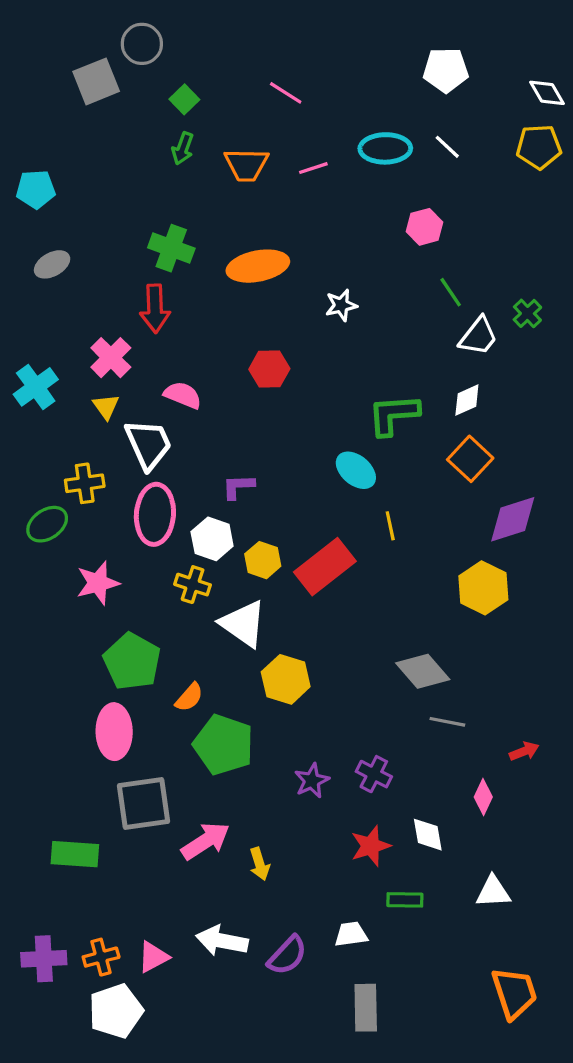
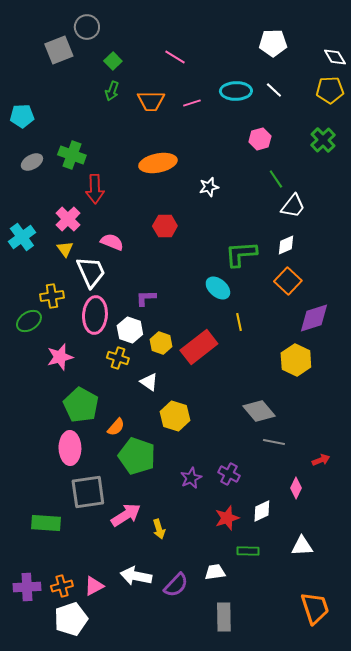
green cross: (171, 248) -> (72, 155), moved
green cross: (527, 313) -> (323, 140), moved, size x1.4
white triangle: (243, 624) -> (149, 382), size x0.6
white diamond: (428, 835) -> (262, 511), turned 75

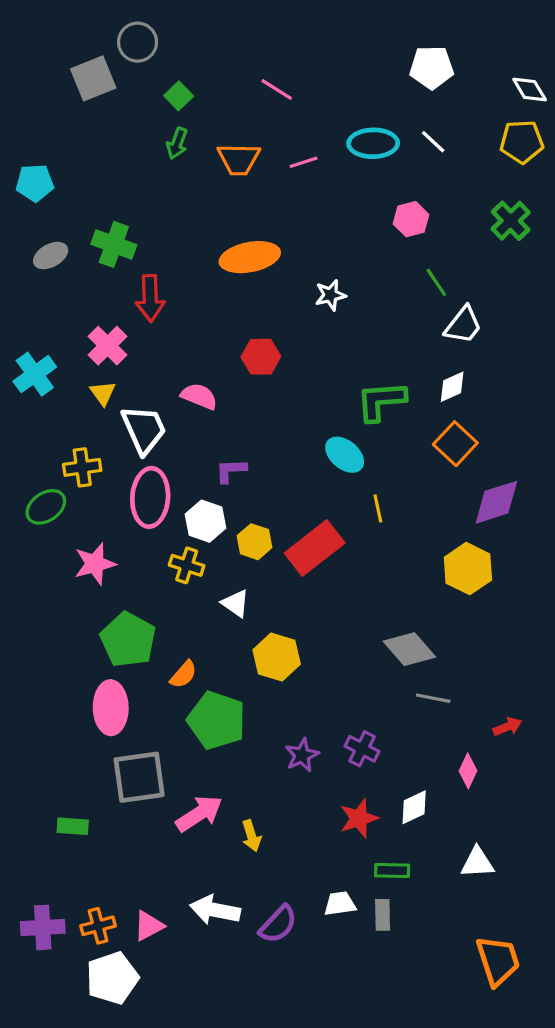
pink semicircle: (112, 242) -> (199, 396), moved
green rectangle: (46, 523) -> (73, 826), size x0.7
gray rectangle: (224, 617) -> (383, 915), moved, size x0.7

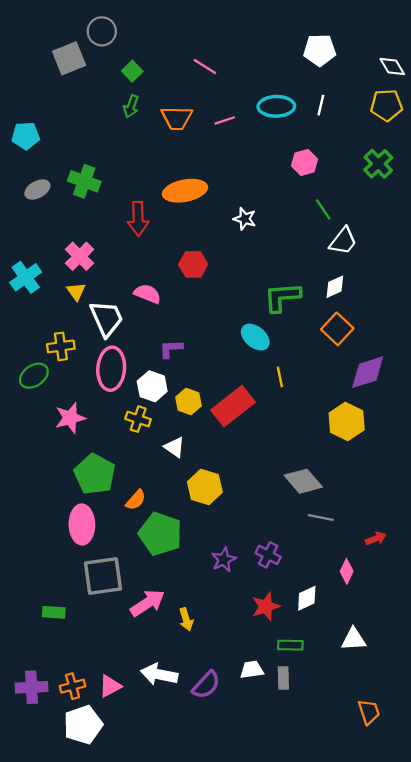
white line: (433, 142) -> (321, 105), turned 60
white star: (330, 295) -> (245, 219), turned 30
red arrow: (150, 298) -> (138, 219), moved
orange trapezoid: (498, 961) -> (369, 712), size x0.7

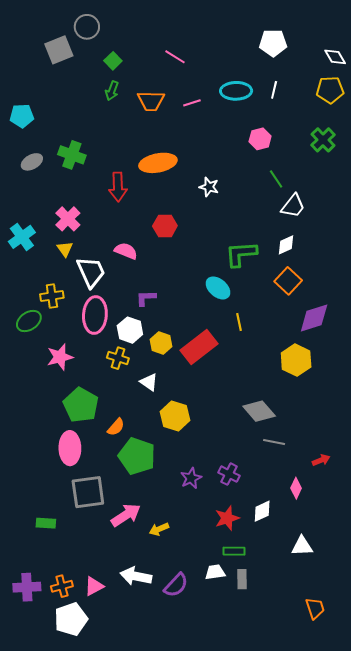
yellow arrow: (186, 619) -> (159, 529), turned 84
green rectangle: (290, 645) -> (234, 551), moved

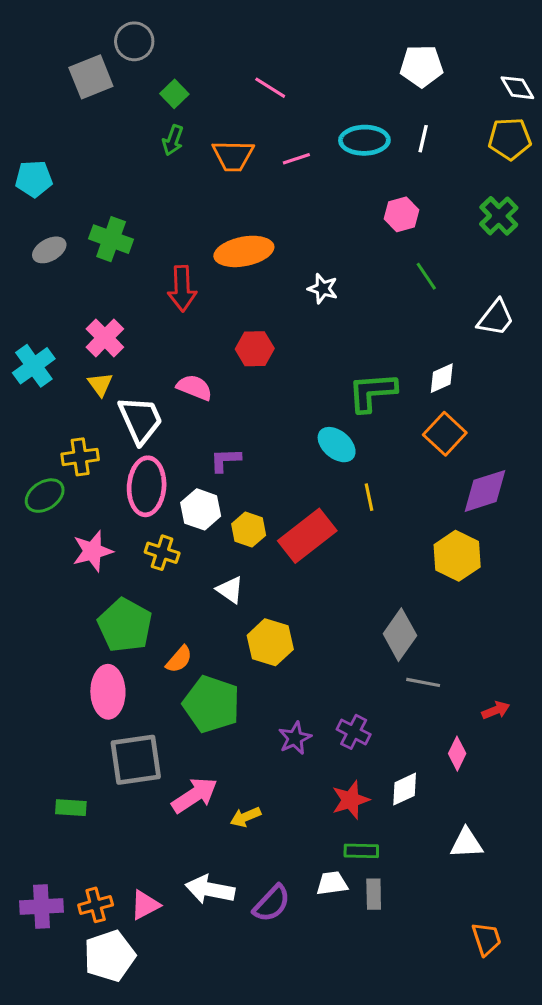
white trapezoid: (293, 206) -> (496, 318), moved
yellow cross: (118, 358) -> (162, 553), moved
gray diamond: (259, 411) -> (400, 635), turned 76

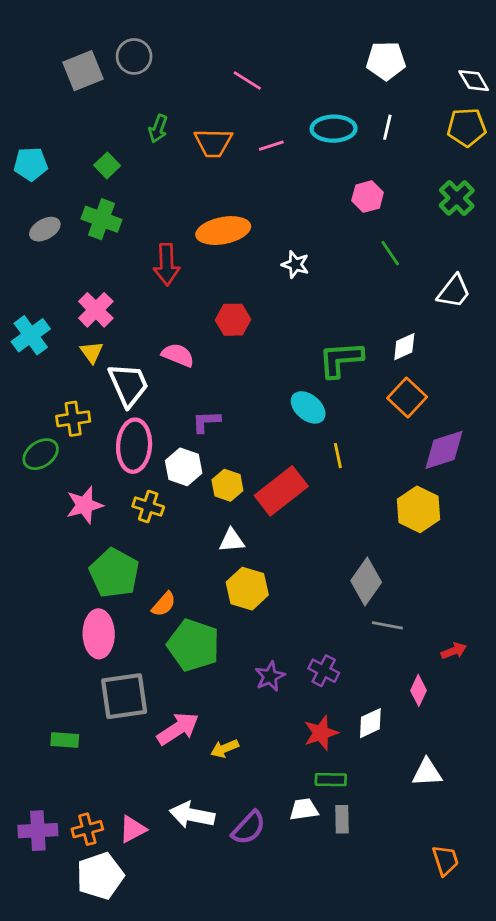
gray circle: (134, 41) -> (134, 56), moved
green square: (174, 94) -> (107, 165), moved
white triangle: (230, 590) -> (232, 540), moved, turned -40

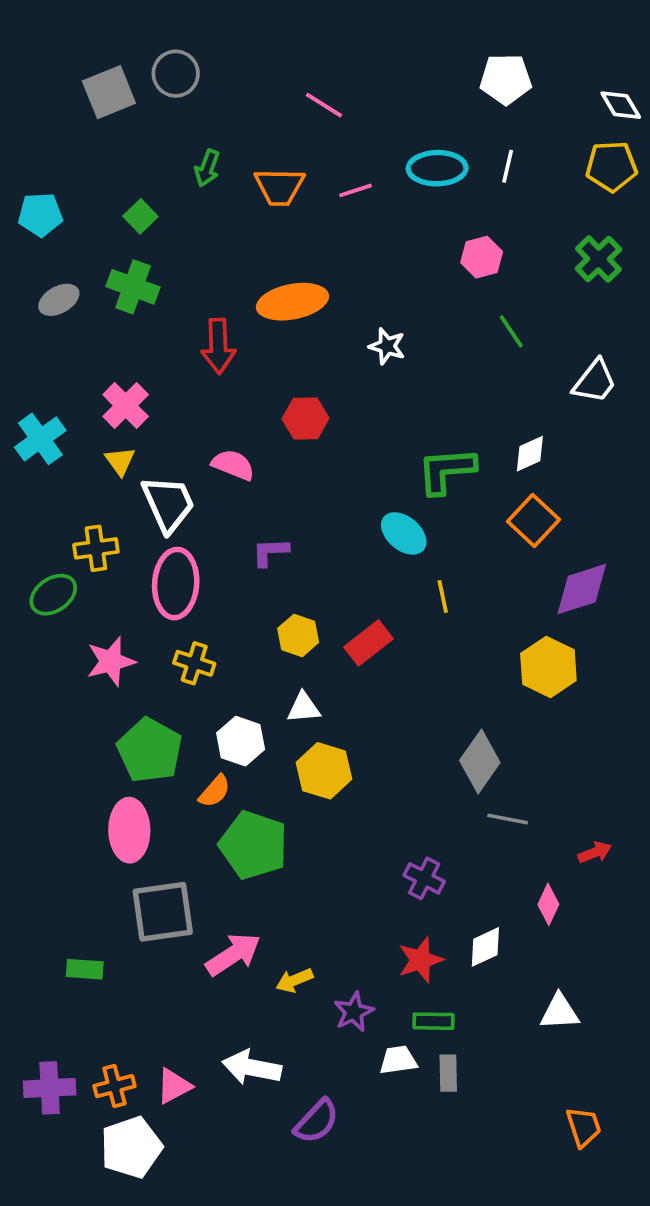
white hexagon: (184, 467) -> (241, 741), moved
red rectangle: (281, 491) -> (369, 643), size x0.7
purple star: (270, 676) -> (354, 1012), moved
purple semicircle: (249, 828) -> (317, 1121), moved

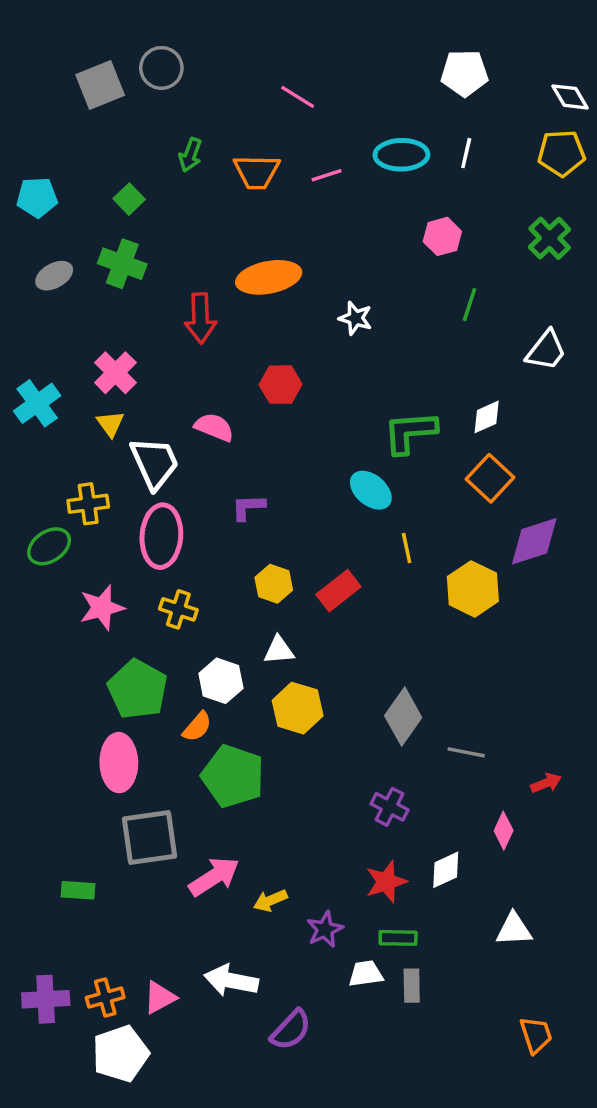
green line: (511, 331) -> (470, 305), turned 52
yellow hexagon: (548, 667) -> (473, 589), moved
gray diamond: (480, 762) -> (403, 717), moved

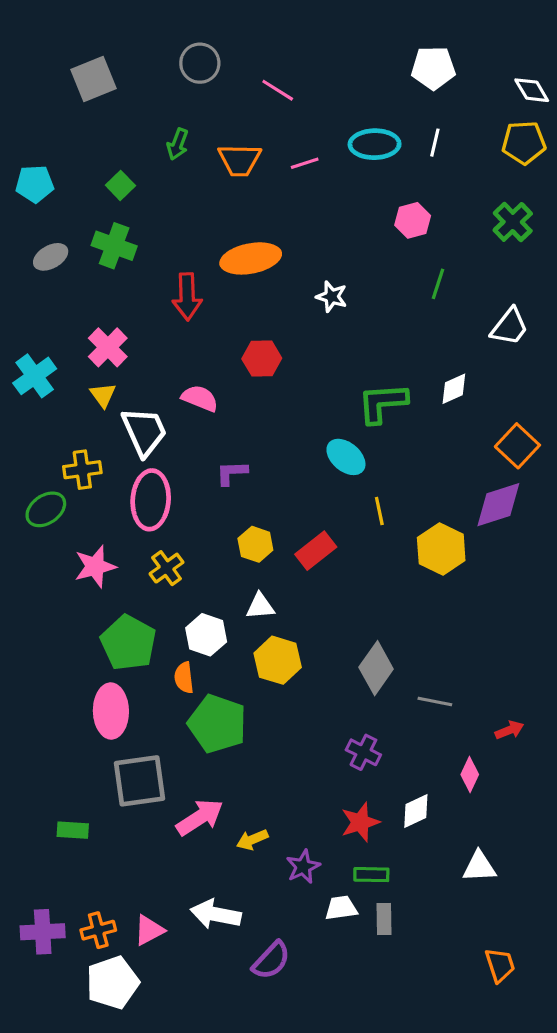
gray circle: (161, 68) -> (200, 63), moved
orange square: (490, 478) -> (517, 446), moved
yellow cross: (178, 609) -> (167, 568), turned 36
orange semicircle: (197, 727) -> (184, 678), turned 132

